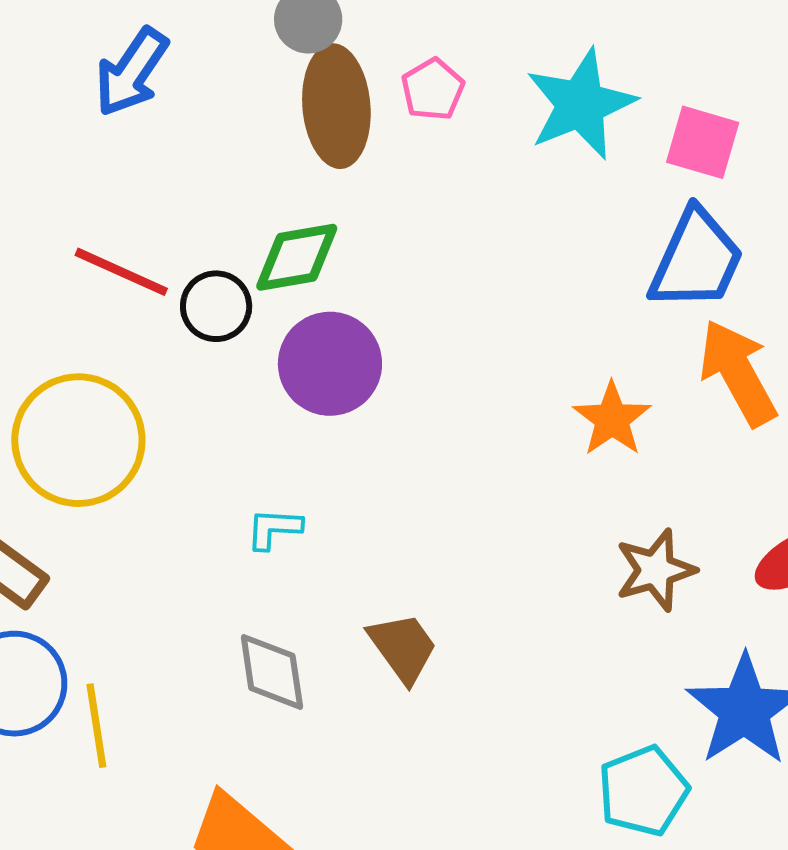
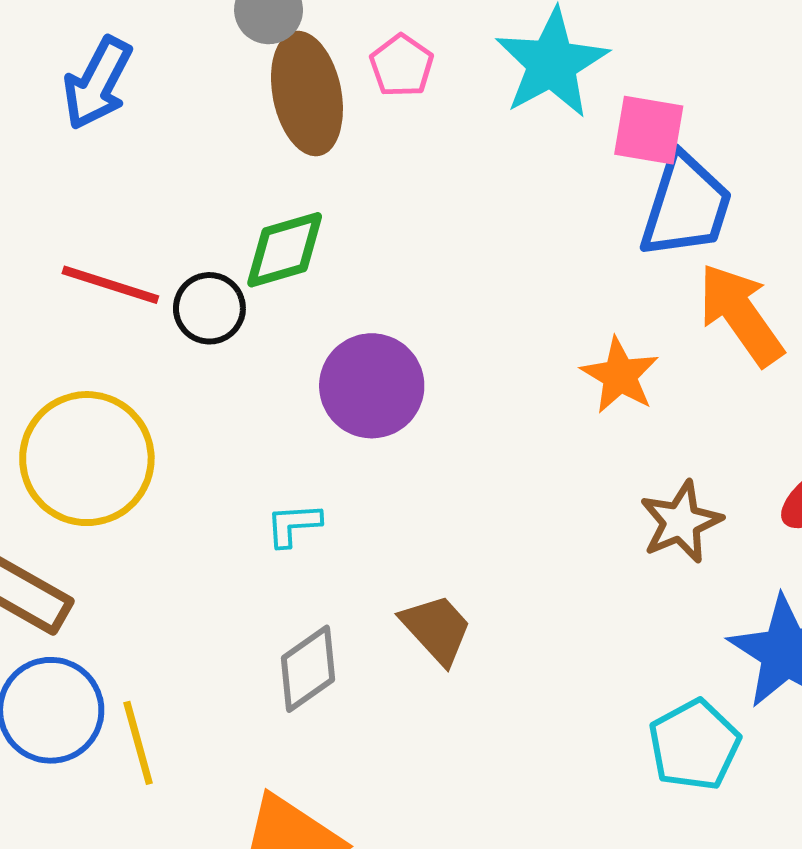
pink square: (703, 142) -> (649, 130), moved
purple circle: (330, 364) -> (372, 386), moved
gray diamond: (272, 672) -> (308, 669), turned 70

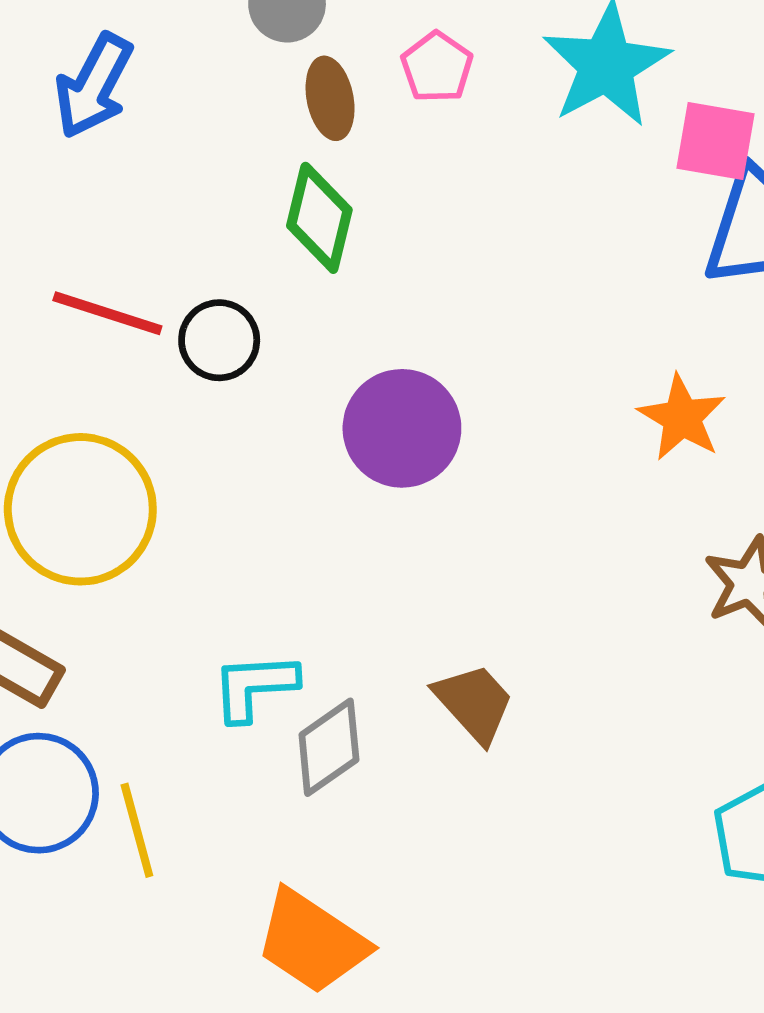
brown ellipse: (307, 94) -> (330, 98), size x0.6
green diamond: (285, 250) -> (319, 218), moved, turned -60
cyan L-shape: (293, 525) -> (254, 687), moved, size x1.4

